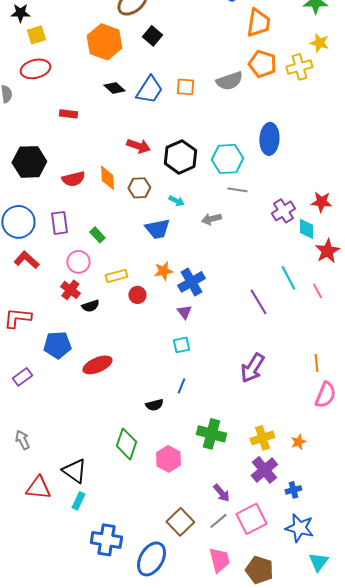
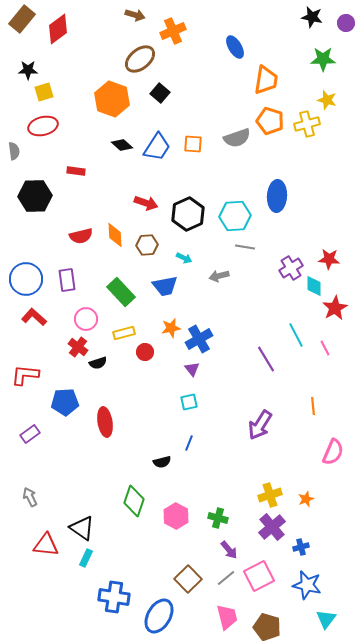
black hexagon: (29, 162) -> (35, 196), moved
green rectangle: (97, 235) -> (121, 292), moved, size x1.8
orange line: (316, 363) -> (313, 406), moved
red ellipse: (97, 365) -> (105, 422), turned -76
green cross: (211, 434) -> (218, 518), moved, size x0.7

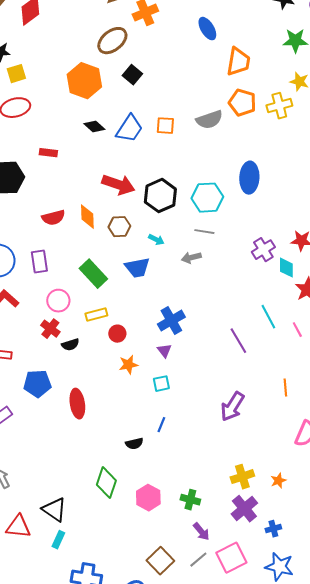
red arrow: (146, 203) -> (118, 185), size x1.4
gray line: (245, 247) -> (204, 232), moved
orange star: (171, 328) -> (128, 365), moved

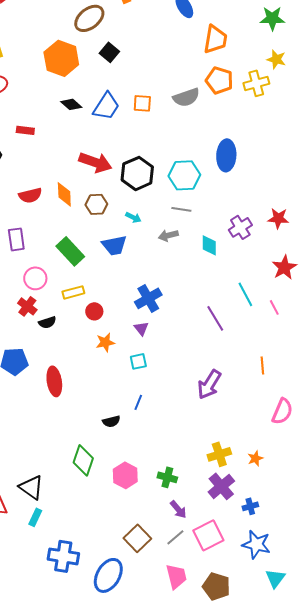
cyan diamond: (286, 268) -> (209, 245), moved

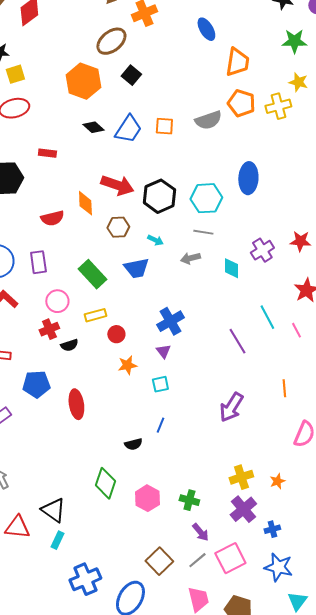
orange diamond: (64, 194) -> (85, 203), moved
red cross: (27, 306) -> (49, 329), turned 30
blue cross: (63, 556) -> (85, 579), turned -32

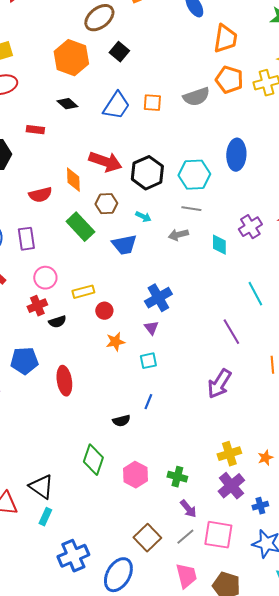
black diamond: (93, 127) -> (67, 104), moved
green rectangle: (92, 274) -> (80, 227), moved
purple line: (237, 341) -> (231, 332), moved
pink square: (230, 558) -> (218, 535), turned 36

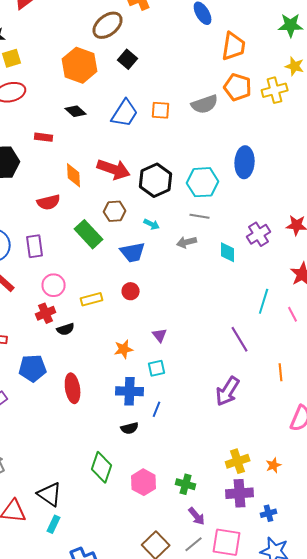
orange diamond: (73, 180) -> (74, 175), moved
cyan line: (255, 294) -> (264, 301), turned 45
blue cross: (158, 298) -> (130, 391), moved, turned 32
red circle: (104, 311) -> (131, 291), moved
purple cross: (231, 486) -> (240, 493), turned 36

